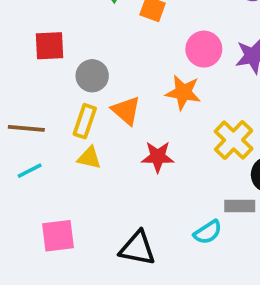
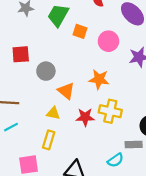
pink circle: (204, 49) -> (108, 41), moved
yellow rectangle: (85, 121) -> (49, 140), moved
yellow cross: (234, 140) -> (110, 111), moved, turned -30
yellow triangle: (89, 158) -> (53, 113), moved

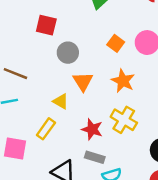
orange square: (80, 31) -> (116, 43), moved
red star: (85, 117) -> (92, 129), moved
gray rectangle: (134, 144) -> (95, 157), moved

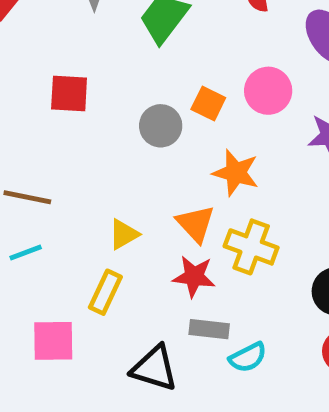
gray circle: (68, 53) -> (161, 126), moved
orange triangle: (83, 81) -> (196, 224), moved
yellow triangle: (61, 101) -> (124, 234), turned -49

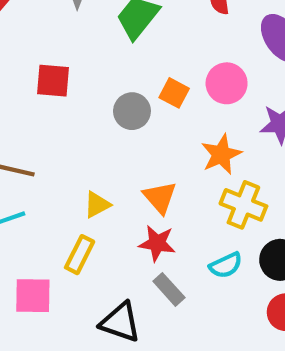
orange star: (236, 173) -> (221, 154), moved, turned 30
yellow cross: (251, 247) -> (243, 205), moved
gray rectangle: (209, 329) -> (169, 289), turned 40
cyan semicircle: (248, 357) -> (226, 265), moved

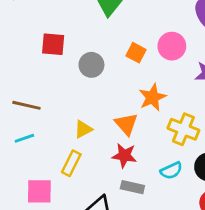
gray circle: (132, 111) -> (91, 65), moved
orange star: (221, 154) -> (152, 97), moved
gray rectangle: (169, 289) -> (132, 187), turned -35

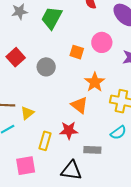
red square: (53, 44) -> (16, 57), turned -36
yellow triangle: (83, 129) -> (27, 113), moved
red star: (124, 156) -> (69, 130), moved

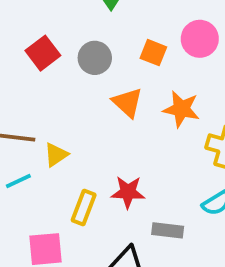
gray circle: (46, 67) -> (95, 58), moved
orange star: (95, 82) -> (181, 109), turned -30
orange triangle: (79, 105) -> (127, 103), moved

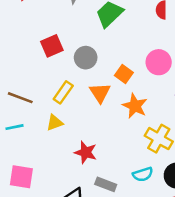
orange square: (153, 53) -> (124, 74), moved
yellow triangle: (56, 155) -> (55, 123), moved
yellow rectangle: (84, 208) -> (63, 92), moved

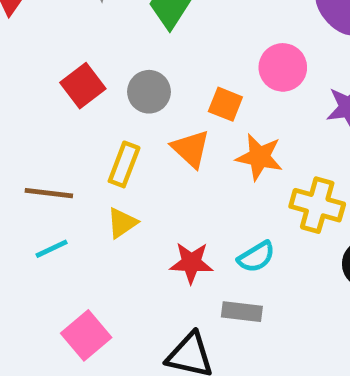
cyan semicircle: (143, 174) -> (256, 257), moved
pink square: (21, 177) -> (86, 335), turned -35

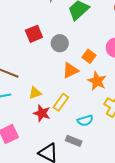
orange triangle: (191, 149) -> (70, 70), turned 36
yellow rectangle: (124, 164) -> (61, 102), moved
red star: (191, 263) -> (42, 113), moved

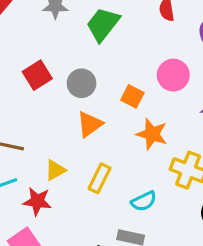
orange triangle: (70, 70) -> (90, 124), moved
red star: (42, 113) -> (37, 201), moved

